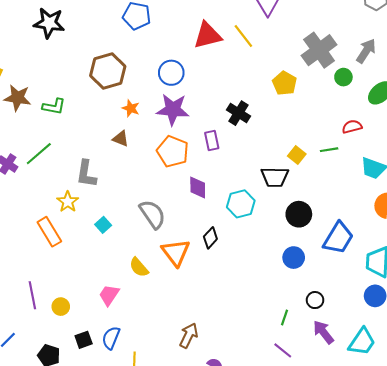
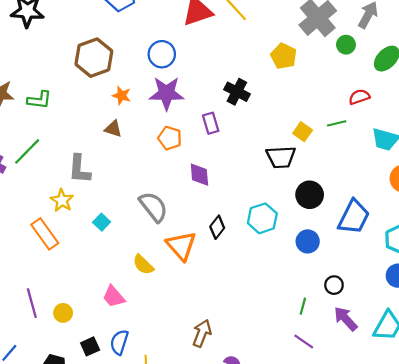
orange pentagon: (173, 151) -> (170, 138), size x0.7
cyan hexagon: (241, 204) -> (262, 218), moved
pink trapezoid: (109, 295) -> (114, 297), turned -70

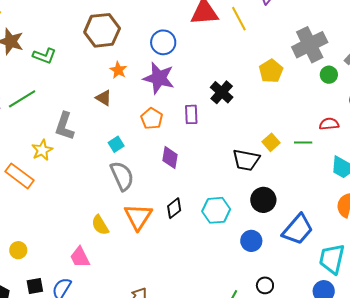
cyan square: (102, 222) -> (116, 144), moved
orange rectangle: (45, 234) -> (20, 176), turned -32
pink trapezoid: (114, 297) -> (80, 257), moved

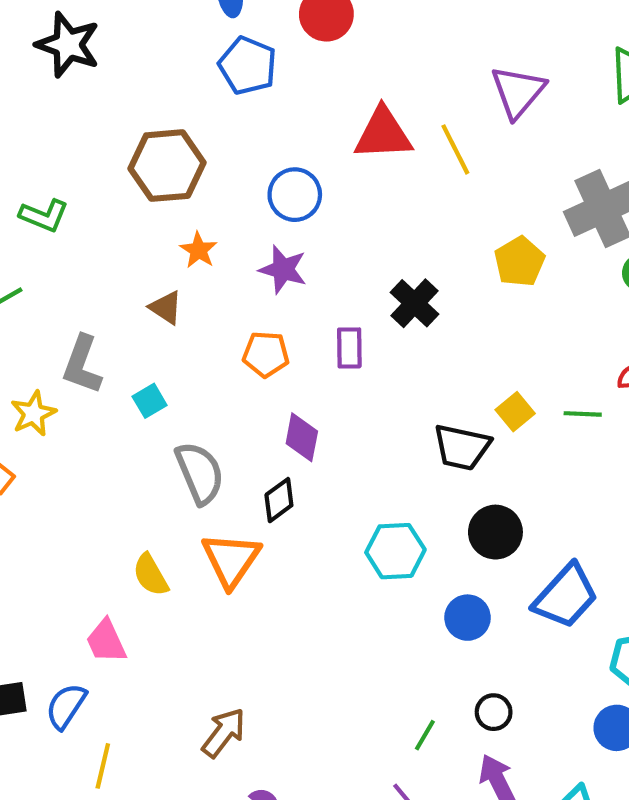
purple star: (159, 78) -> (283, 269), size x0.7
orange pentagon: (152, 119) -> (266, 354), turned -30
cyan square: (116, 144) -> (150, 401), moved
black diamond: (174, 208) -> (279, 500), moved

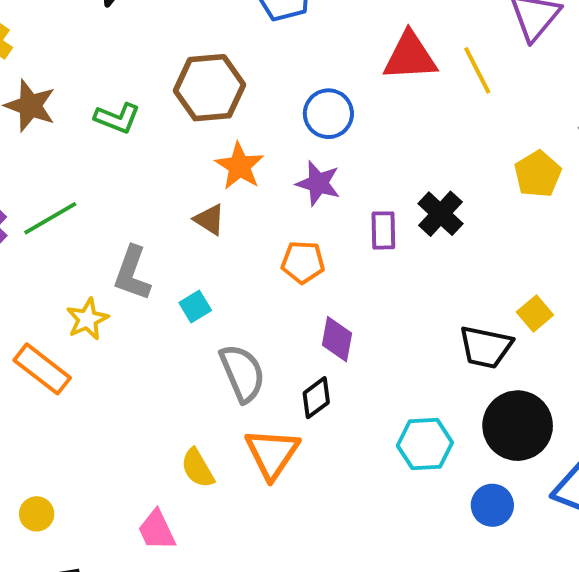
green L-shape: (44, 216) -> (117, 118), moved
orange star: (199, 250) -> (239, 166), size x1.4
purple rectangle: (349, 348) -> (383, 230), moved
black circle: (495, 532) -> (518, 426), size x1.4

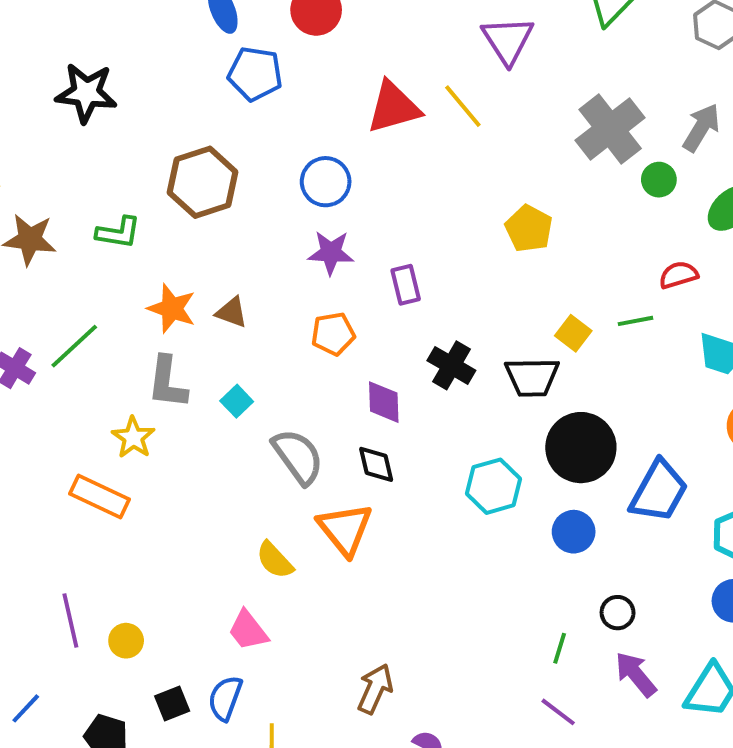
orange star: (239, 166) -> (172, 308), moved
yellow pentagon: (538, 174) -> (529, 229), moved
black cross: (441, 214) -> (451, 365), moved
black diamond: (316, 398) -> (376, 464), turned -54

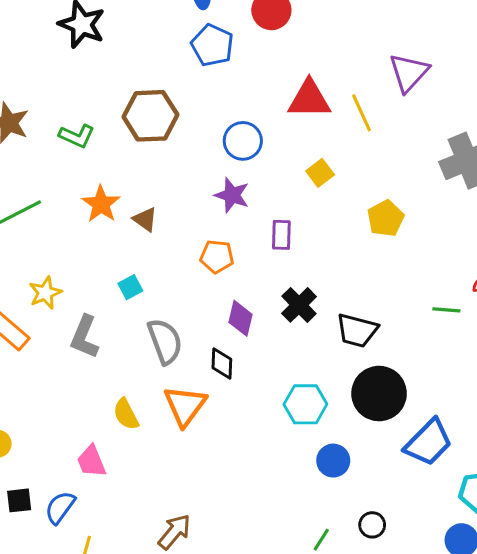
yellow square: (573, 333) -> (320, 173), moved
gray L-shape: (167, 382) -> (85, 337), moved
blue circle: (574, 532) -> (333, 461), moved

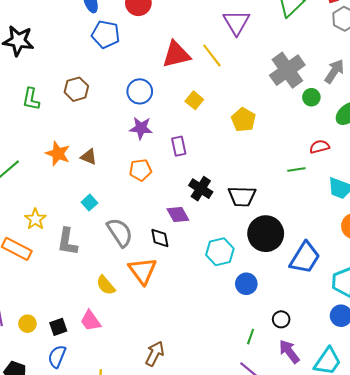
brown hexagon: (150, 116) -> (76, 89), size x0.7
green L-shape: (77, 136) -> (31, 99), moved, turned 90
purple diamond: (241, 318) -> (178, 215), moved, turned -30
black square: (19, 500) -> (58, 327), moved
blue semicircle: (60, 507) -> (57, 357), moved

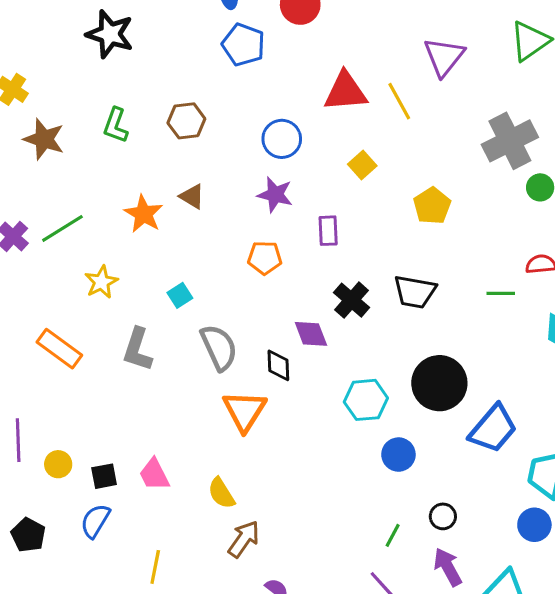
brown triangle: (89, 157) -> (192, 196), moved
black trapezoid: (242, 196) -> (415, 292), moved
yellow star: (35, 219) -> (101, 282), moved
yellow semicircle: (106, 285) -> (221, 493), moved

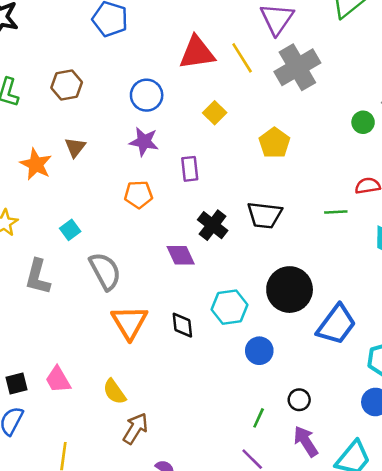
gray cross: (510, 141) -> (297, 67), moved
brown triangle: (192, 196) -> (75, 147), turned 40
black diamond: (278, 365) -> (182, 325), moved

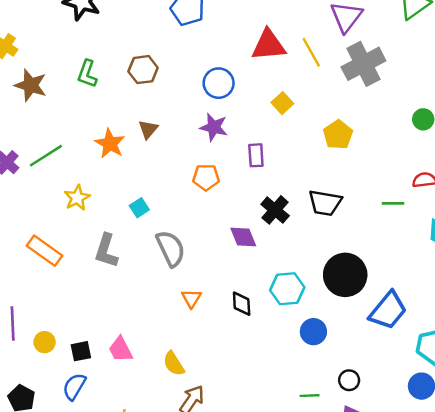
orange triangle: (129, 322) -> (191, 298), size x0.6
green line: (259, 418) -> (310, 396), turned 60

